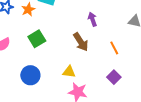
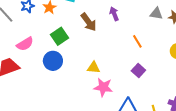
brown arrow: (81, 42) -> (89, 22), moved
blue circle: (30, 75) -> (53, 61), moved

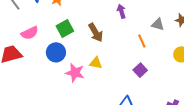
gray triangle: (156, 14) -> (158, 24), moved
brown arrow: (89, 22) -> (96, 33), moved
pink star: (103, 87) -> (75, 73), moved

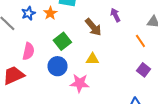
pink semicircle: (30, 33) -> (28, 51), turned -42
brown arrow: (96, 33) -> (93, 27), moved
yellow triangle: (96, 63) -> (92, 59), moved

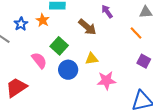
pink semicircle: (28, 51) -> (39, 60), moved, turned -42
blue circle: (57, 66) -> (68, 70), moved
pink star: (80, 83) -> (106, 81), moved

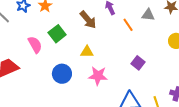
orange line: (136, 33) -> (128, 25), moved
blue circle: (68, 70) -> (62, 74), moved

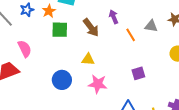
green square: (57, 34) -> (60, 30), moved, turned 36
pink semicircle: (35, 45) -> (25, 49), moved
purple square: (138, 63) -> (138, 73), turned 32

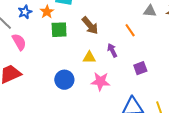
purple arrow: (114, 17) -> (112, 50), moved
gray triangle: (151, 26) -> (150, 11), moved
pink semicircle: (25, 49) -> (19, 42), moved

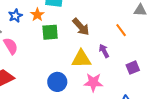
yellow triangle: (89, 57) -> (81, 59), size x1.5

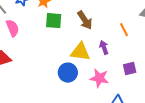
blue circle: (57, 82) -> (68, 73), moved
pink star: (93, 82) -> (99, 78), moved

